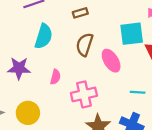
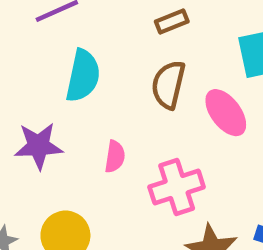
brown rectangle: (80, 13) -> (172, 22), moved

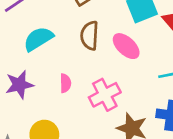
cyan semicircle: (83, 76) -> (38, 39), turned -124

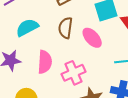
pink semicircle: (65, 83) -> (45, 62), size x1.6

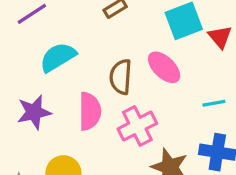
brown semicircle: (65, 28) -> (121, 77), moved

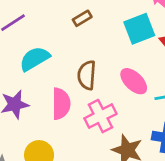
pink ellipse: (164, 67) -> (134, 81), moved

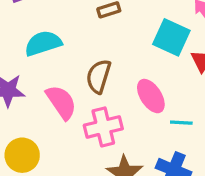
cyan square: (139, 29) -> (171, 37), turned 32
pink semicircle: (61, 104) -> (61, 102), turned -48

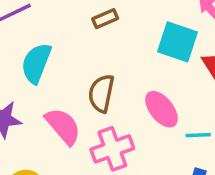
cyan semicircle: (43, 43) -> (36, 63), turned -45

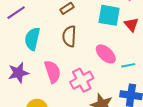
brown semicircle: (101, 93) -> (69, 36), moved
pink semicircle: (63, 126) -> (53, 72), turned 30

